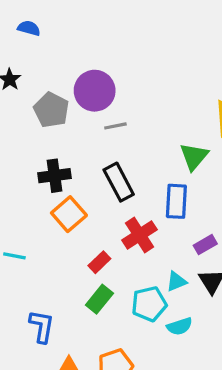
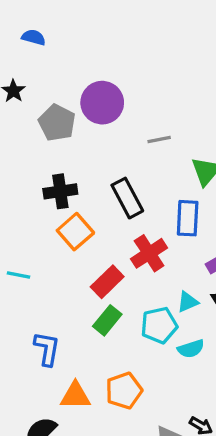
gray line: (115, 126) -> (159, 139), moved
red rectangle: (99, 262) -> (107, 282), size x1.4

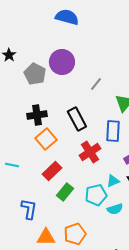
blue semicircle: (34, 37) -> (67, 17), moved, size x1.6
gray line: (159, 139) -> (96, 84), turned -40
red rectangle: (107, 282) -> (52, 171), moved

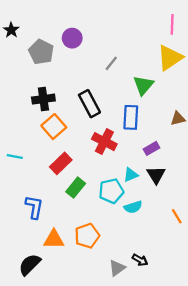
purple circle: (62, 62) -> (72, 38), size x0.7
red cross: (90, 152) -> (104, 142), turned -30

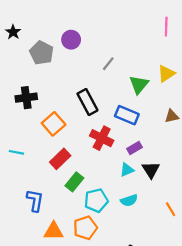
yellow triangle: (170, 58) -> (166, 74), moved, size x0.7
black cross: (43, 99) -> (26, 98), moved
blue rectangle: (131, 117) -> (127, 115), turned -70
purple rectangle: (151, 148) -> (134, 148), moved
cyan pentagon: (111, 191) -> (96, 200), moved

